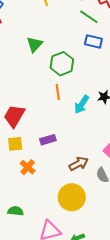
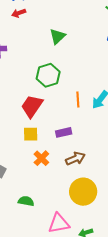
green hexagon: (62, 64) -> (48, 75), moved
orange line: (58, 92) -> (78, 100), moved
brown arrow: (79, 164) -> (75, 159), moved

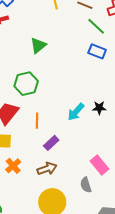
orange line: (78, 100) -> (37, 121), moved
purple rectangle: (64, 132) -> (51, 143), moved, turned -35

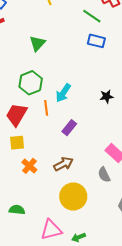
cyan arrow: (76, 112) -> (63, 93), moved
orange line: (37, 121) -> (46, 108), moved
purple rectangle: (51, 143) -> (69, 128), moved

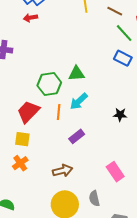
green triangle: (37, 43) -> (77, 73), moved, turned 30
orange cross: (29, 166) -> (20, 163), moved
gray semicircle: (104, 175) -> (94, 198), moved

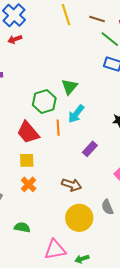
green triangle: (77, 73) -> (69, 87), turned -36
red trapezoid: (28, 112) -> (28, 132), turned -75
purple rectangle: (77, 136) -> (90, 149), moved
brown arrow: (63, 171) -> (72, 185), turned 42

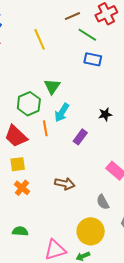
yellow line: (66, 15) -> (40, 39), moved
brown line: (97, 19) -> (72, 16), turned -35
purple rectangle: (90, 149) -> (80, 137), moved
yellow circle: (79, 218) -> (91, 231), moved

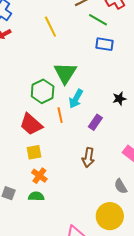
green triangle: (52, 86) -> (65, 73), size x1.4
brown arrow: (65, 184) -> (88, 158), moved, turned 90
green semicircle: (20, 231) -> (36, 196), moved

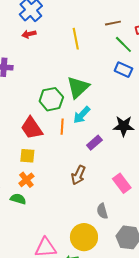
black star: (119, 99) -> (124, 126), size x1.5

